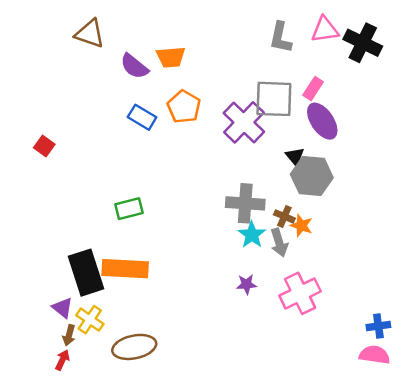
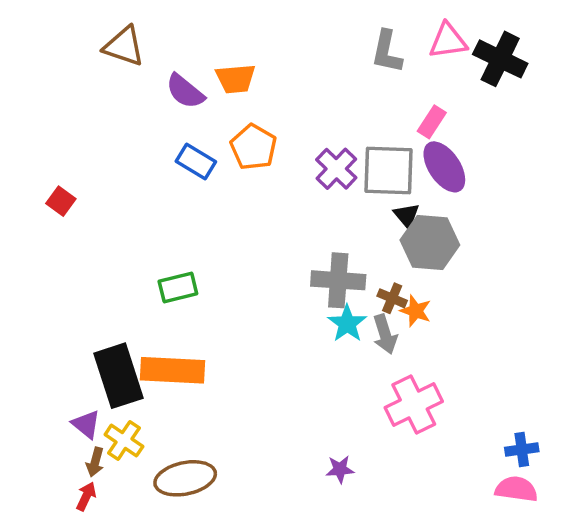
gray square: (274, 99) -> (389, 170), moved
purple cross: (244, 122) -> (336, 169), size x0.7
purple star: (247, 284) -> (340, 469), moved

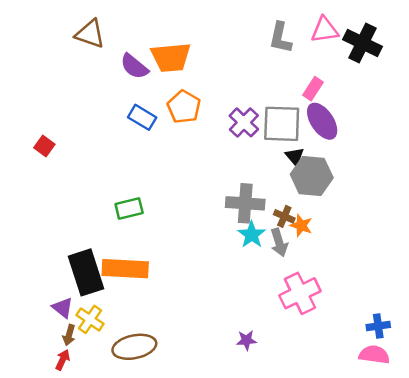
orange trapezoid: (236, 79) -> (171, 57), size x1.4

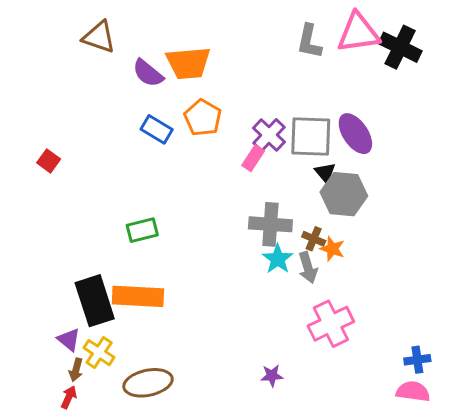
pink triangle: (325, 30) -> (358, 33), size x1.4
pink rectangle: (313, 89) -> (253, 158), moved

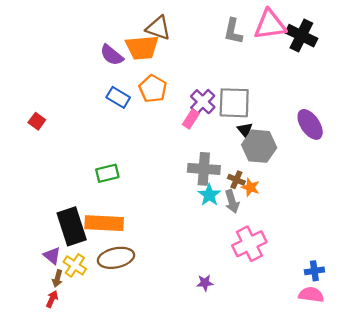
brown triangle: (99, 37) -> (158, 28), moved
purple ellipse: (355, 134) -> (310, 124), moved
brown ellipse: (148, 383) -> (116, 258), moved

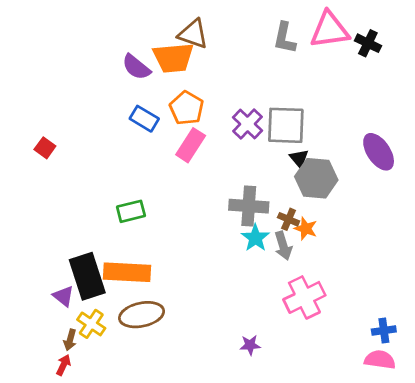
black cross: (301, 36) -> (368, 43), size x0.7
pink rectangle: (191, 119) -> (191, 145), moved, size x1.4
purple triangle: (52, 256) -> (63, 296), moved

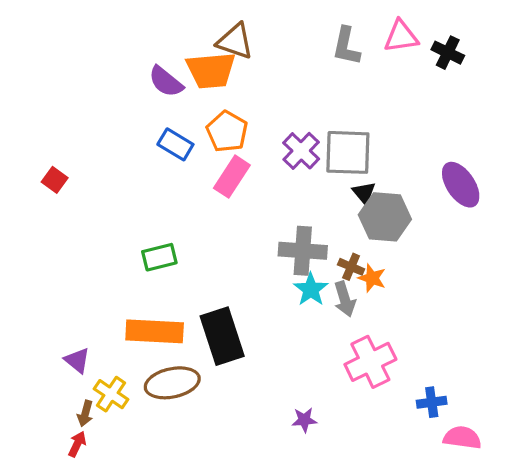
pink triangle: (330, 30) -> (401, 36), size x0.7
black rectangle: (87, 276) -> (222, 336), moved
blue cross: (384, 331) -> (432, 402), moved

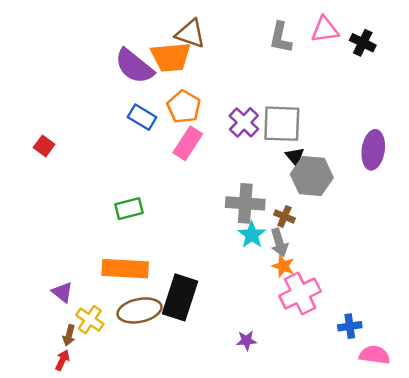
purple semicircle: (166, 82) -> (134, 66), size x1.4
purple ellipse: (461, 185) -> (373, 150), turned 42
orange star: (372, 278) -> (283, 266), moved
black rectangle: (222, 336) -> (180, 297), moved, turned 36

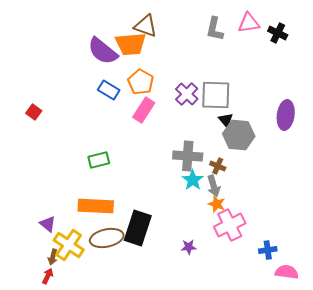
yellow cross: (90, 320) -> (69, 245), size x1.4
purple star: (247, 341) -> (189, 247), moved

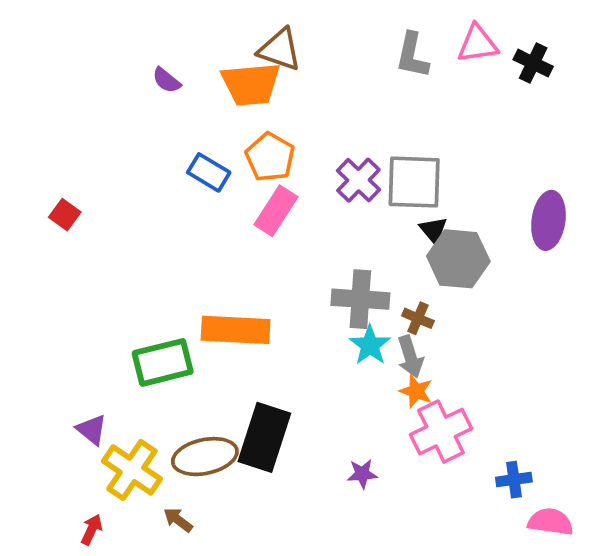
purple semicircle: (103, 51) -> (166, 80), moved, size x0.5
green rectangle: (99, 160) -> (163, 362), moved, size x1.4
orange rectangle: (96, 206) -> (236, 330), moved
brown arrow: (53, 257) -> (178, 520), moved, turned 112

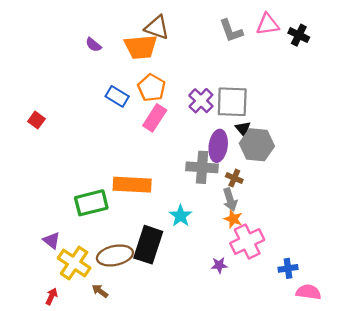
gray L-shape: (412, 55) -> (231, 31), turned -32
purple ellipse: (548, 220) -> (218, 146), moved
cyan star: (370, 345) -> (181, 216), moved
purple star: (362, 474) -> (219, 265), moved

